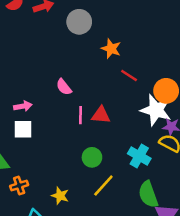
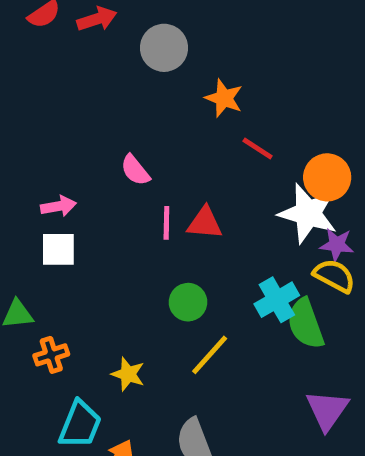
cyan cross: (139, 156) -> (277, 300), turned 30
green semicircle: (148, 194) -> (306, 324), moved

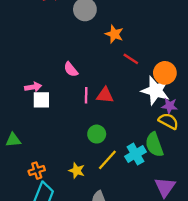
white square: (58, 249) -> (41, 100), moved
cyan cross: (277, 300) -> (135, 154), moved
orange cross: (51, 355) -> (37, 171), moved
yellow star: (128, 374) -> (77, 171), moved

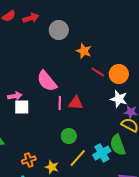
pink semicircle: (71, 69) -> (47, 81), size x1.6
orange circle: (165, 73) -> (119, 74), moved
white star: (155, 91) -> (119, 99), size x0.7
orange cross: (37, 171) -> (29, 160), moved

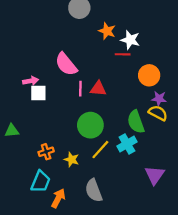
red line: (98, 72) -> (123, 54), turned -32
orange circle: (119, 74) -> (149, 75), moved
white star: (119, 99) -> (130, 40), moved
green circle: (69, 136) -> (90, 125), size x1.5
green semicircle: (118, 145) -> (136, 122), moved

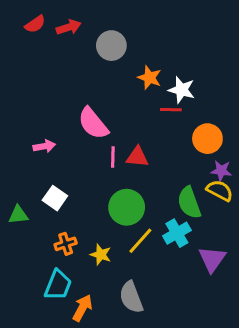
white square: (38, 93) -> (55, 198), moved, turned 35
purple triangle: (155, 175) -> (212, 259), moved

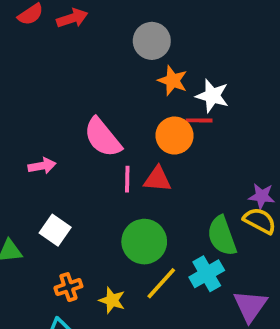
gray circle: (111, 46) -> (152, 41), moved
orange circle: (207, 139) -> (174, 136), moved

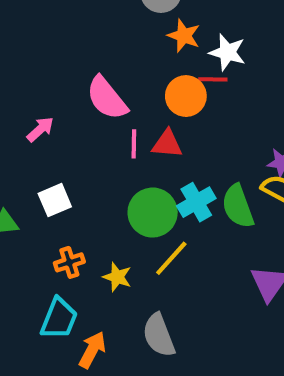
pink arrow: (42, 166) -> (40, 129), turned -32
white square: (55, 230) -> (55, 200), turned 32
cyan cross: (207, 274) -> (196, 202), moved

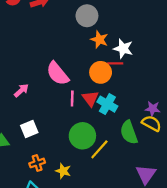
red triangle: (167, 144) -> (90, 98), turned 48
cyan cross: (196, 202) -> (107, 104), moved, turned -30
yellow line: (171, 258) -> (99, 149), moved

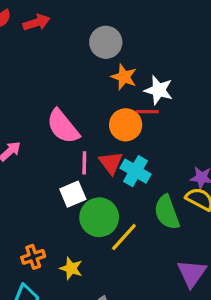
white square: (29, 129) -> (73, 194), moved

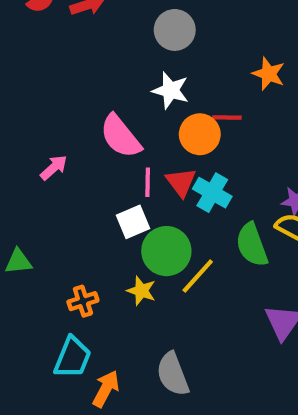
orange star: (124, 77) -> (269, 74), moved
white star: (159, 90) -> (171, 90), moved
yellow star: (71, 268) -> (141, 291), moved

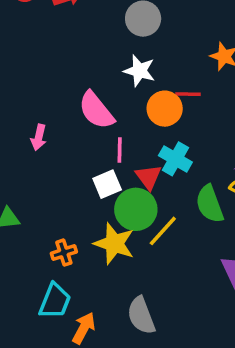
pink arrow: (54, 168) -> (39, 137), turned 145
red triangle: (181, 182) -> (148, 177), moved
yellow star: (141, 291) -> (114, 244), size x1.6

